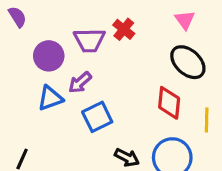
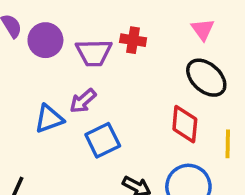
red cross: (124, 29) -> (133, 40), turned -30
purple circle: (49, 56) -> (45, 40), moved

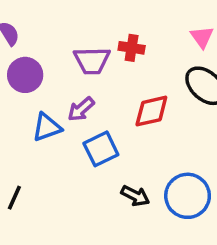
purple circle: (45, 40) -> (25, 75), moved
red diamond: (185, 124) -> (151, 111), moved, turned 72

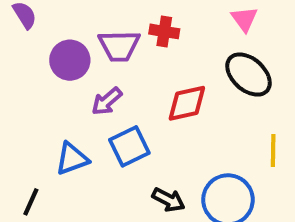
purple circle: (25, 75) -> (70, 60), moved
blue triangle: (47, 127) -> (72, 159), moved

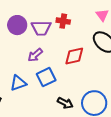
purple circle: (70, 60) -> (17, 25), moved

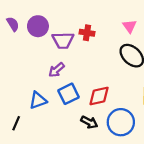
purple circle: (17, 25) -> (38, 26), moved
red diamond: (74, 56) -> (99, 96), moved

